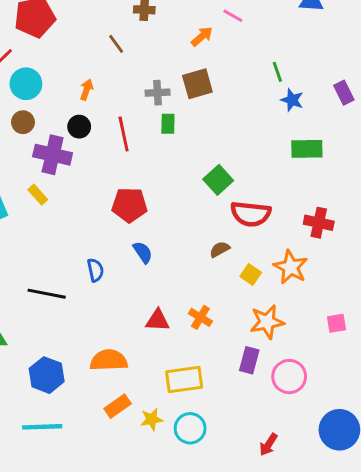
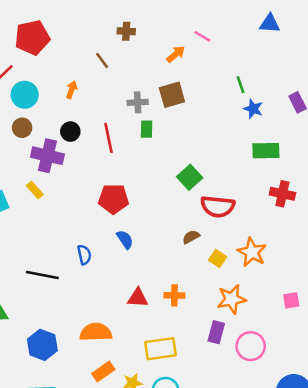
orange arrow: (87, 90) -> (72, 90), moved
red cross: (319, 223) -> (282, 194), moved
orange cross: (200, 317) -> (174, 295), turned -30

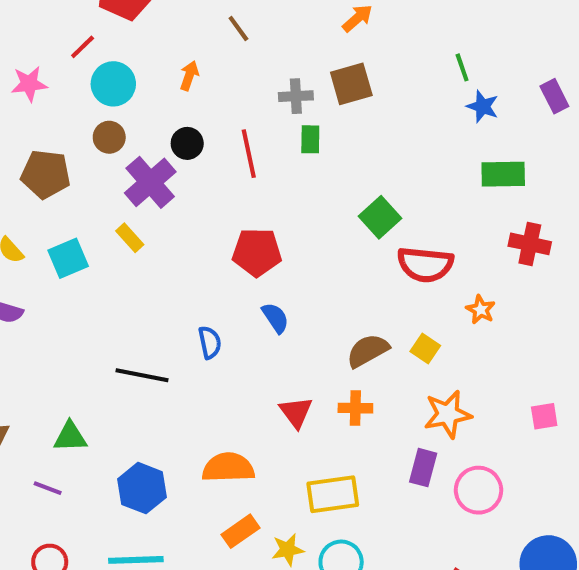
purple cross: (47, 156) -> (150, 182), turned 36
brown semicircle: (191, 237) -> (368, 351), moved, size x1.5
orange star: (252, 252) -> (481, 310), moved, size x0.6
red triangle: (138, 298) -> (296, 412), turned 50

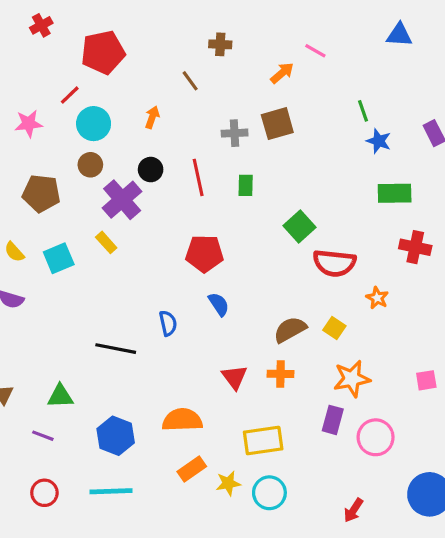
green rectangle: (310, 139) -> (246, 185), moved

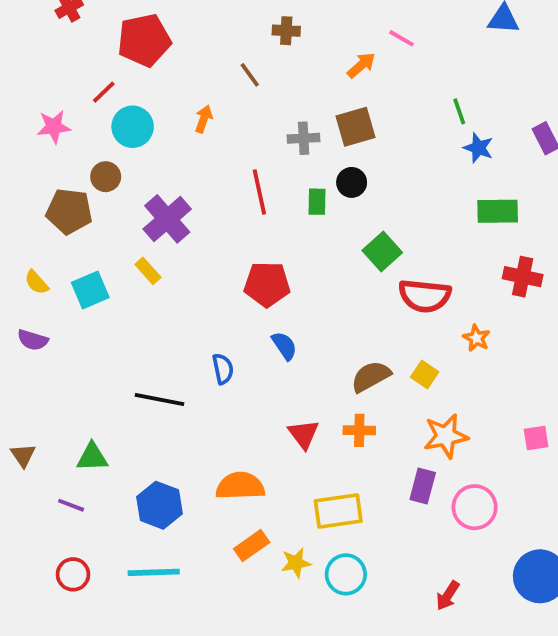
brown circle: (90, 165) -> (106, 177), moved
black circle: (151, 170) -> (352, 182), moved

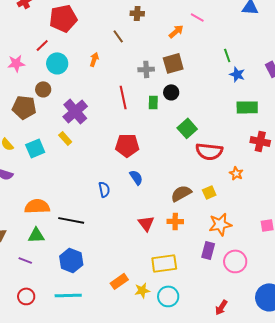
yellow square: (425, 375) -> (209, 192), turned 32
black line: (159, 400) -> (71, 220), moved
orange semicircle: (240, 486) -> (37, 206), moved

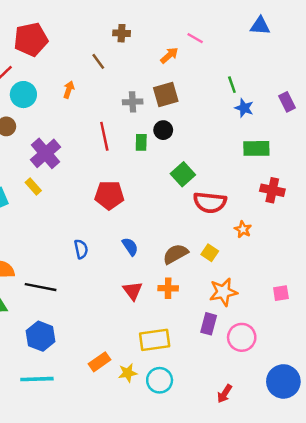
blue semicircle: (136, 177) -> (130, 247), moved
yellow square: (209, 192) -> (210, 253), turned -32

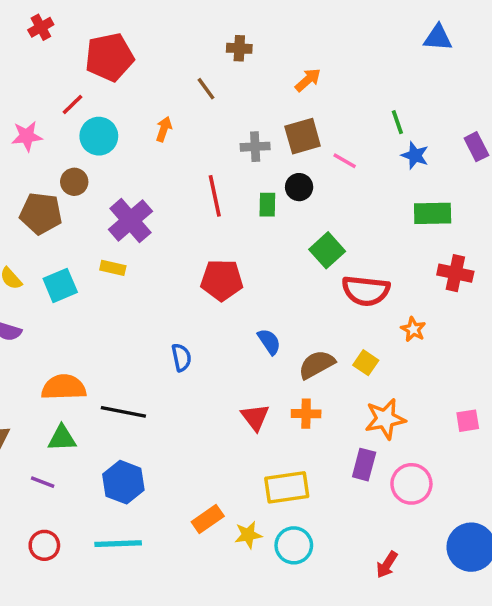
pink line: (195, 38) -> (345, 161), moved
yellow rectangle: (33, 186) -> (113, 268), turned -35
blue semicircle: (130, 247) -> (269, 342), moved

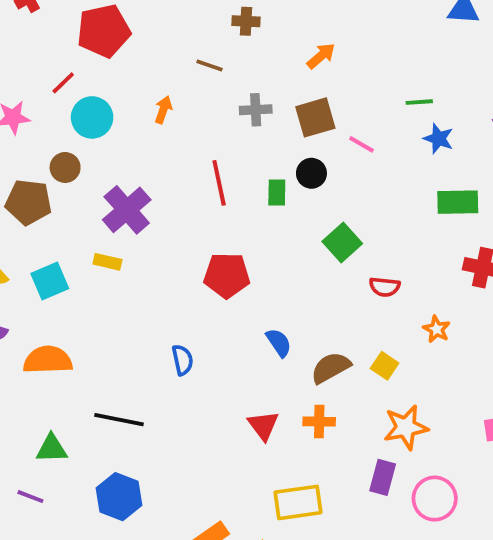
brown line: (206, 89) -> (209, 65), turned -35
green line: (397, 122) -> (419, 102), turned -75
gray cross: (255, 147) -> (256, 110), moved
red semicircle: (366, 291) -> (385, 287), size x0.6
orange semicircle: (64, 387) -> (48, 360), moved

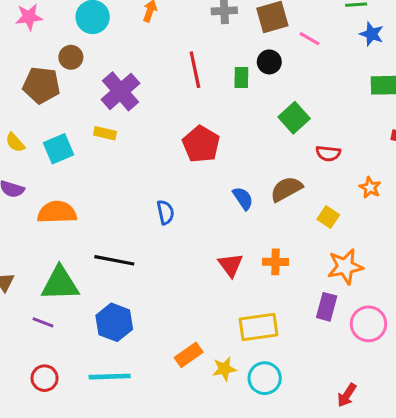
red pentagon: (227, 275) -> (201, 144), turned 30
brown semicircle: (331, 368) -> (286, 189), moved
green triangle: (52, 448) -> (60, 284), size x1.5

